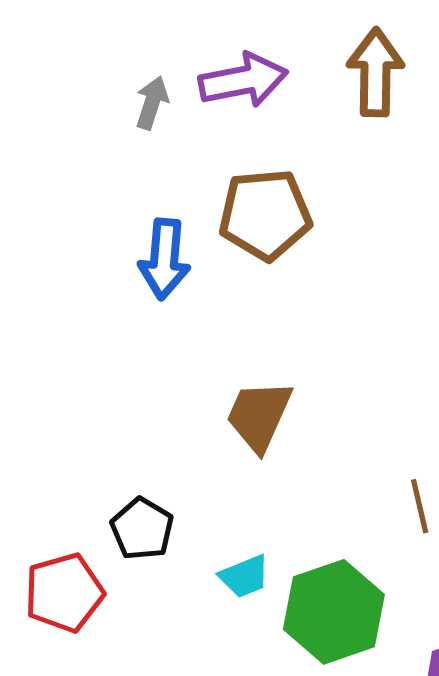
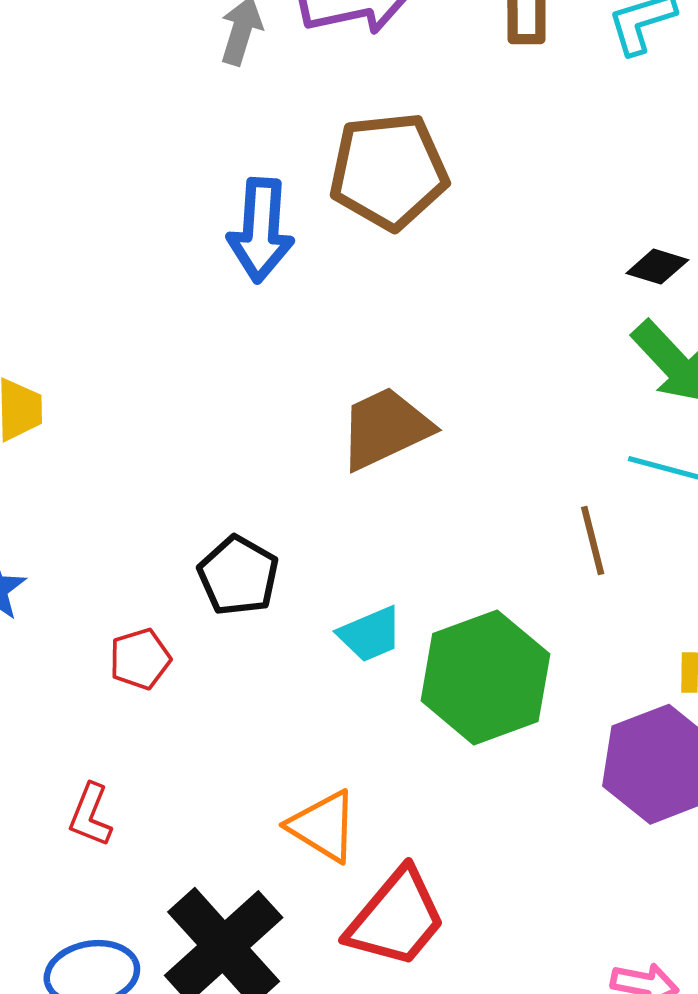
brown trapezoid: (259, 416) -> (385, 428), turned 42
red pentagon: (64, 593) -> (140, 659), size x0.6

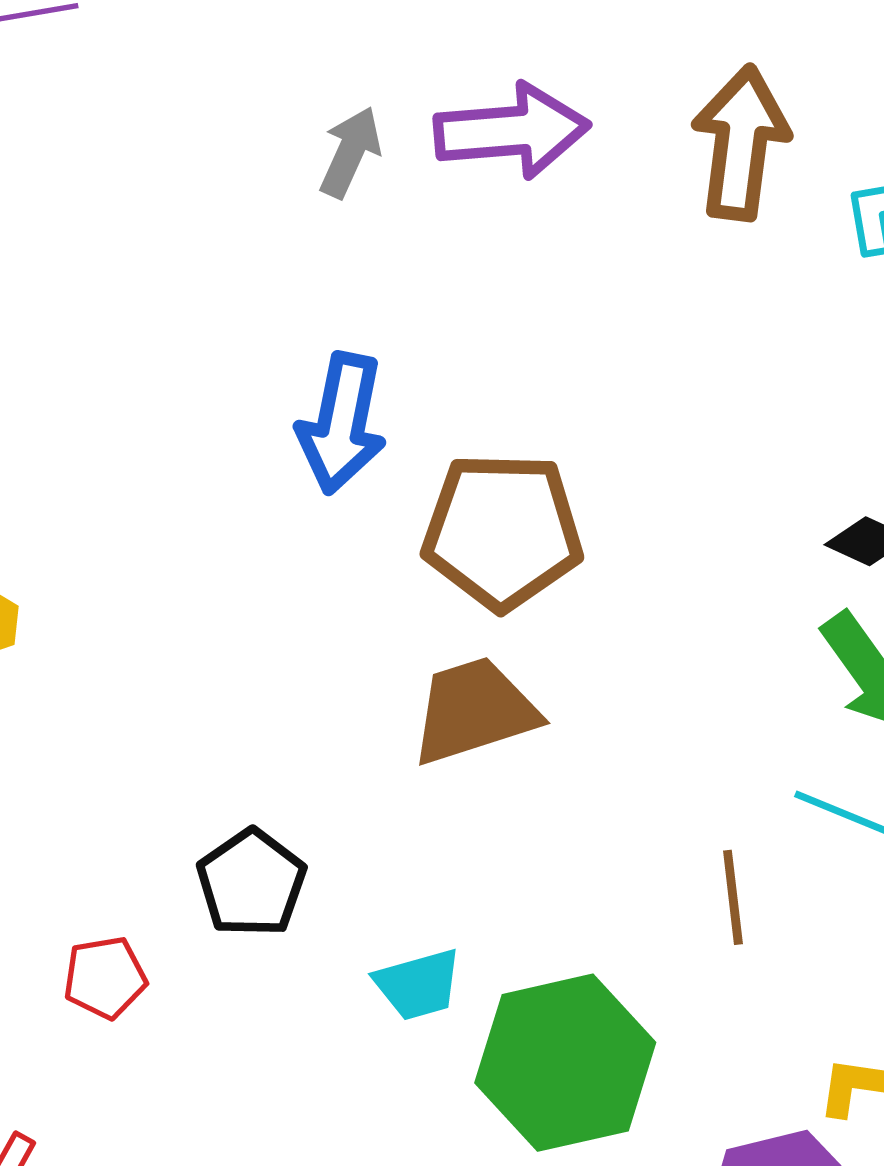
brown pentagon: (389, 171) -> (502, 531), moved

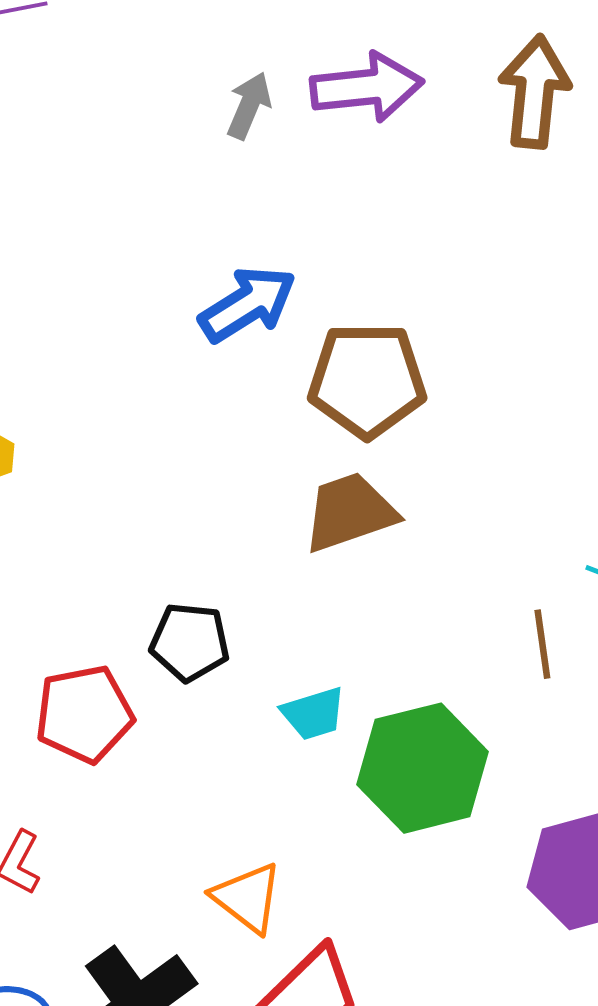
blue arrow: (342, 423) -> (248, 304), turned -132
black pentagon: (251, 883) -> (190, 642), turned -30
red pentagon: (105, 978) -> (84, 714), size x1.6

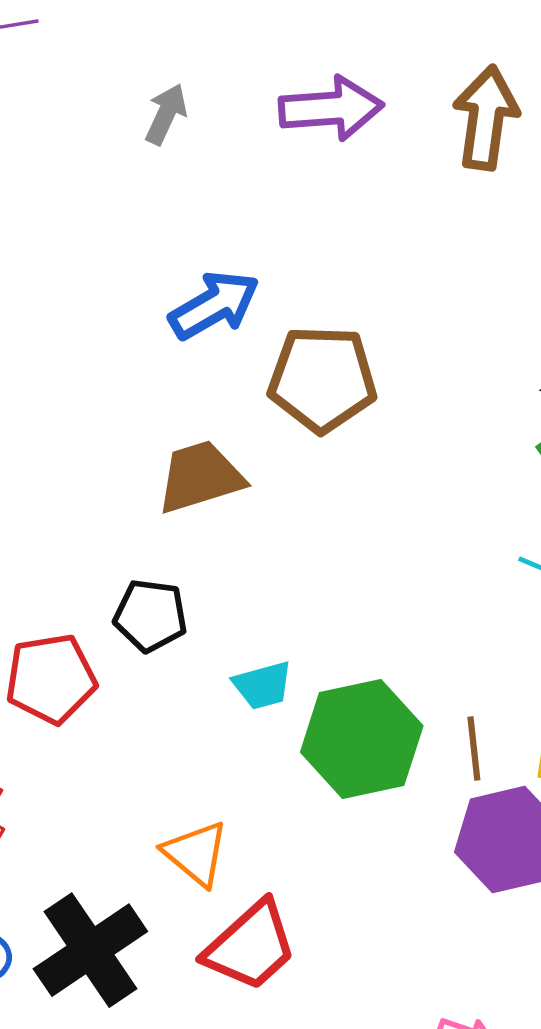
gray arrow: (249, 106) -> (166, 114), moved
brown trapezoid: (350, 512) -> (200, 477), moved
brown line: (542, 644) -> (474, 748), moved

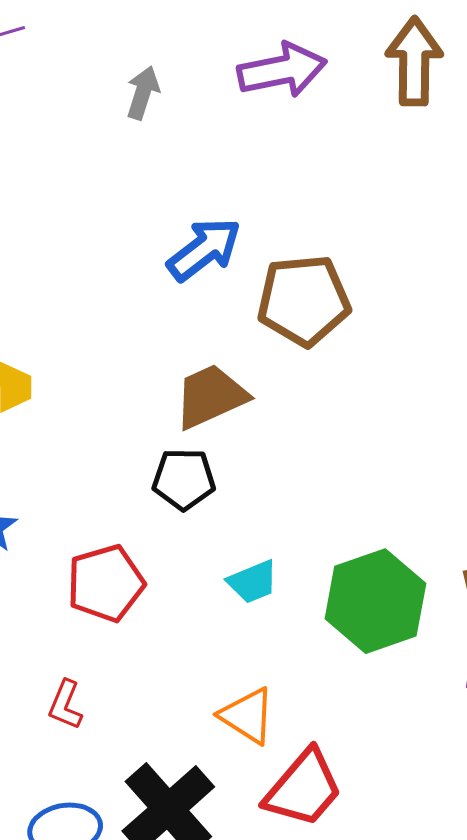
black pentagon: (150, 616) -> (184, 479), moved
cyan trapezoid: (263, 685) -> (253, 582), moved

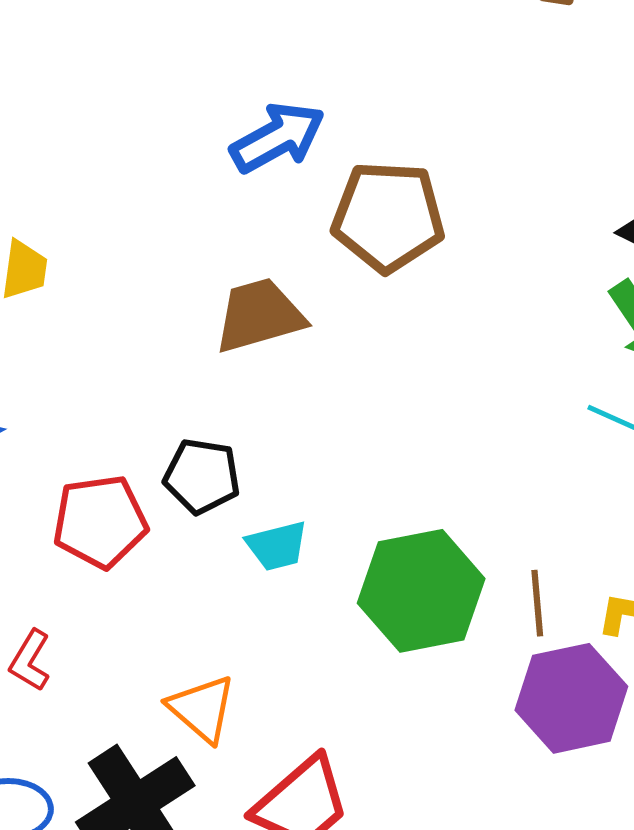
black pentagon: (184, 479) -> (202, 476), moved
orange triangle: (247, 716) -> (202, 709), moved

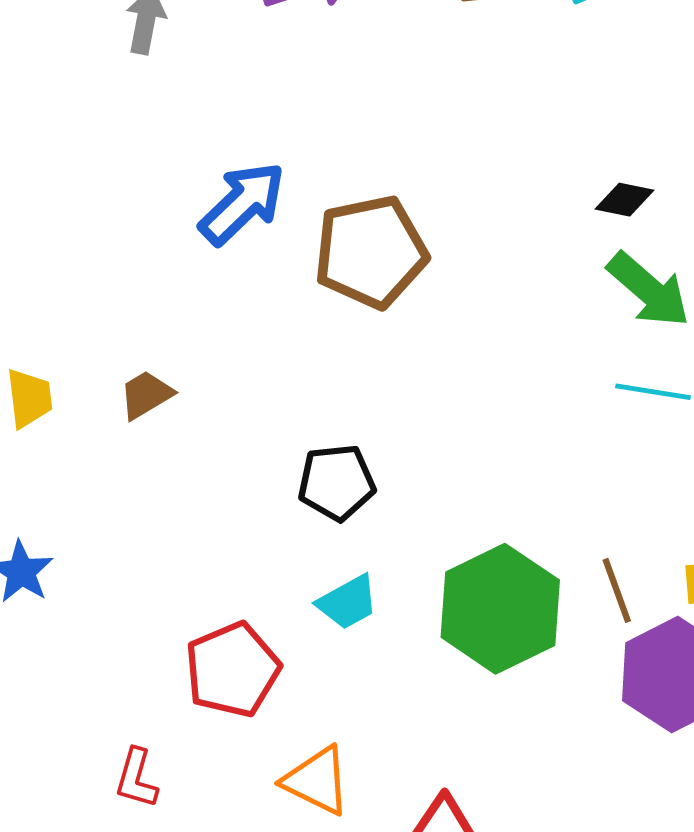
brown trapezoid: (259, 316) -> (146, 395), moved, size x0.6
black pentagon: (202, 476) -> (337, 482), moved
red pentagon: (100, 522) -> (232, 670), moved

